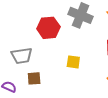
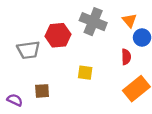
gray trapezoid: (22, 56) -> (28, 50), moved

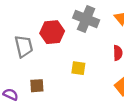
gray trapezoid: (28, 50) -> (24, 46), turned -95

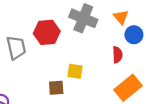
brown square: (37, 86) -> (56, 88), moved

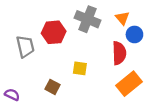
red semicircle: (117, 55) -> (119, 53), size x1.5
brown square: (56, 88) -> (53, 87), moved, turned 32

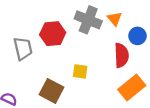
orange triangle: (122, 18) -> (115, 19), moved
brown square: (53, 87) -> (52, 91), size x1.5

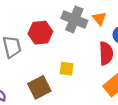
brown square: (52, 91) -> (39, 87), turned 35

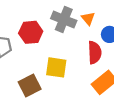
yellow square: (67, 69) -> (56, 67), size x1.5

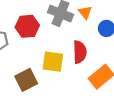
red semicircle: (95, 53) -> (80, 52), moved

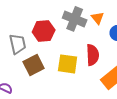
brown square: (26, 80) -> (34, 65), moved

